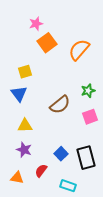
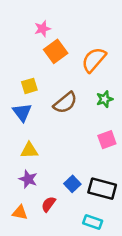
green star: (88, 91) -> (105, 99), moved
brown semicircle: (60, 105) -> (65, 103), moved
black rectangle: (86, 158) -> (102, 189), turned -60
cyan rectangle: (68, 186) -> (93, 222), moved

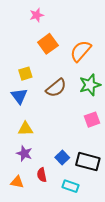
pink star: (42, 29) -> (37, 15), moved
green star: (105, 99) -> (90, 85), size x1.5
red semicircle: (48, 204) -> (42, 175), turned -48
cyan rectangle: (93, 222) -> (70, 186), moved

